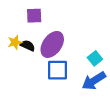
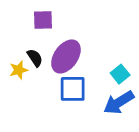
yellow star: (15, 42) -> (19, 70), moved
black semicircle: (28, 46) -> (35, 58), turned 32

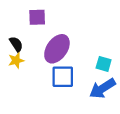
black semicircle: (35, 58) -> (16, 44), moved
cyan square: (120, 74) -> (104, 64), turned -35

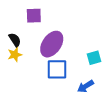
cyan square: (104, 64) -> (94, 58), turned -32
blue arrow: (102, 88) -> (86, 86), moved, size x0.7

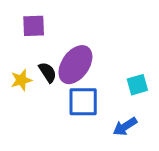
purple square: (34, 16) -> (34, 26), moved
black semicircle: (15, 40) -> (48, 72), moved

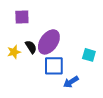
cyan square: (137, 85) -> (89, 55), turned 32
blue arrow: (125, 127) -> (71, 82), moved

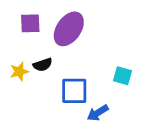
purple ellipse: (49, 42) -> (69, 29), moved
black semicircle: (31, 47) -> (43, 65), turned 104

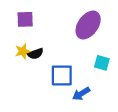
purple ellipse: (69, 29) -> (88, 25), moved
yellow star: (19, 72) -> (23, 51), moved

